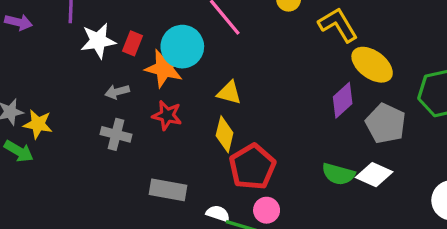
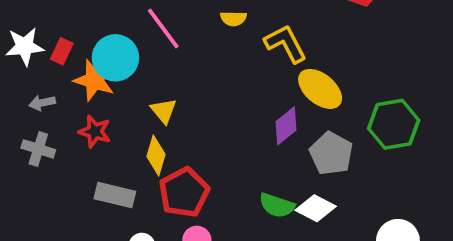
yellow triangle: (229, 93) -> (164, 111), turned 32
gray rectangle: (168, 190) -> (115, 195), moved

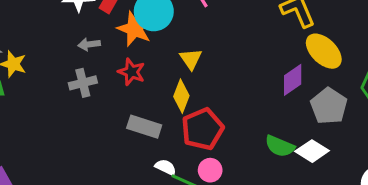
gray cross: (38, 149) -> (83, 83), turned -36

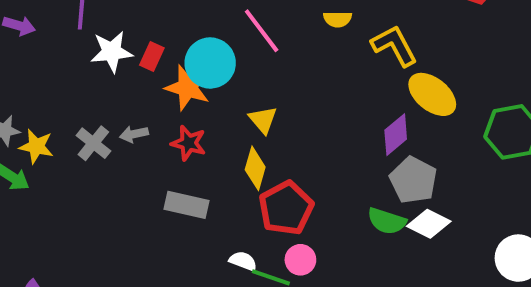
gray arrow: (89, 44) -> (134, 134), moved
gray cross: (83, 83) -> (93, 143), moved, turned -32
gray pentagon: (329, 106) -> (413, 180), moved
gray rectangle: (144, 127) -> (186, 205), moved

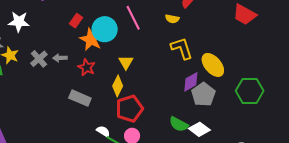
yellow L-shape: (394, 46) -> (182, 48), moved
white star: (112, 52) -> (19, 22), moved
gray pentagon: (413, 180) -> (203, 94), moved

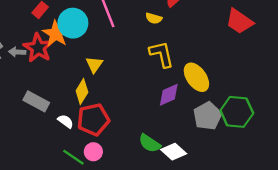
red star: (87, 67) -> (38, 48), moved, size x1.4
gray pentagon: (203, 94) -> (207, 116), moved
white semicircle: (103, 131) -> (66, 121), moved

